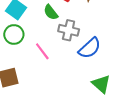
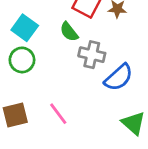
pink line: (42, 51) -> (58, 114), moved

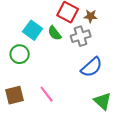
cyan square: (25, 28) -> (33, 30), moved
gray cross: (92, 55) -> (81, 36), moved, turned -30

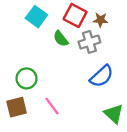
cyan square: (33, 30) -> (36, 17), moved
green circle: (20, 54) -> (26, 78), moved

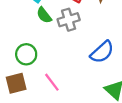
green semicircle: (61, 39) -> (44, 15), moved
gray cross: (89, 42) -> (69, 20), moved

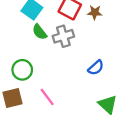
blue semicircle: (102, 52) -> (96, 68), size x0.7

